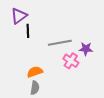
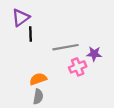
pink cross: (71, 61) -> (78, 67), turned 35

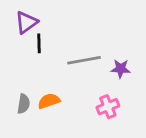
pink cross: (78, 67) -> (108, 107), moved
gray semicircle: (38, 97) -> (24, 104), moved

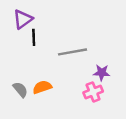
purple star: (121, 69) -> (102, 73), moved
gray semicircle: (24, 104) -> (20, 90), turned -49

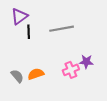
gray line: (72, 52) -> (62, 29), moved
pink cross: (93, 92) -> (71, 70), moved

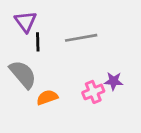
purple triangle: (19, 16) -> (26, 22), turned -30
gray semicircle: (17, 76) -> (23, 74), moved, size x1.6

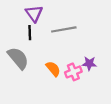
purple triangle: (26, 22) -> (34, 13), moved
orange semicircle: (47, 97) -> (53, 69), moved, turned 70

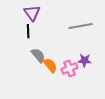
gray line: (64, 29) -> (81, 26), moved
gray semicircle: (18, 58) -> (38, 55), moved, size x0.7

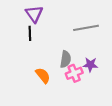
gray semicircle: (38, 55) -> (66, 59), moved, turned 49
orange semicircle: (50, 65) -> (43, 75), moved

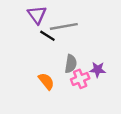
gray line: (86, 28) -> (64, 26), moved
black line: (30, 33) -> (47, 36), moved, turned -56

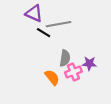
purple triangle: (37, 15) -> (34, 13), turned -30
orange semicircle: (46, 81) -> (52, 77), moved

